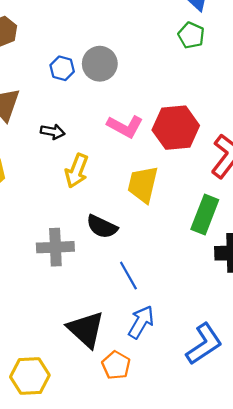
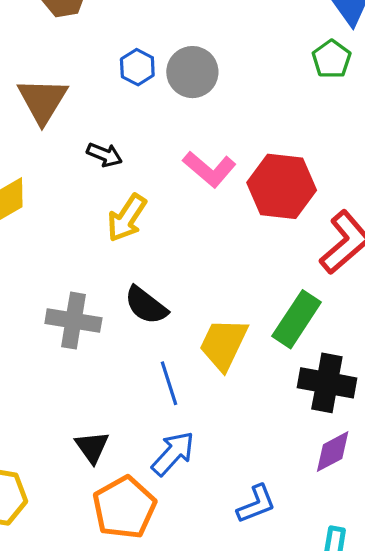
yellow trapezoid: (143, 184) -> (223, 344), moved
black triangle: (86, 329) -> (92, 447), size x0.6
blue L-shape: (204, 344) -> (256, 504), size x0.7
orange pentagon: (116, 365) -> (124, 508), size x1.5

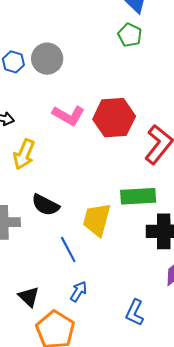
green rectangle: (297, 319) -> (138, 196), turned 64
blue arrow: (173, 453) -> (79, 291), size x0.7
blue L-shape: (256, 504) -> (135, 313), turned 148

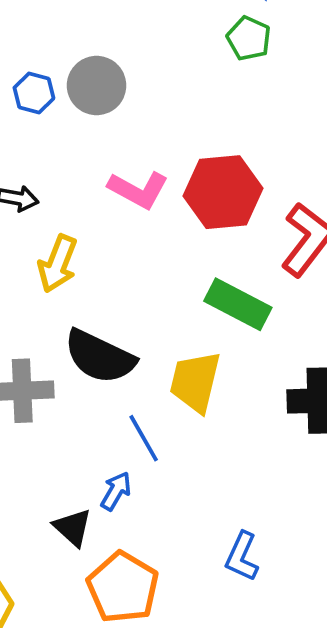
green rectangle: (138, 196) -> (238, 304), moved, turned 32
black semicircle: (45, 205) -> (100, 357), size x1.4
blue arrow: (79, 291) -> (116, 491), moved
blue L-shape: (135, 313) -> (242, 557), moved

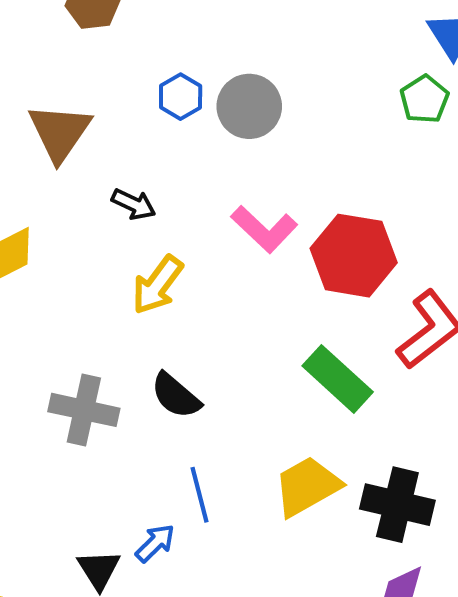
black semicircle: (100, 357) -> (176, 396), size x0.7
yellow trapezoid: (195, 382) -> (307, 486), moved, turned 32

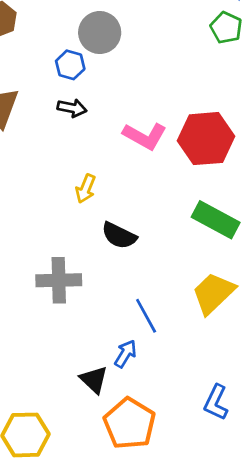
gray circle: (249, 106) -> (100, 33), moved
black arrow: (134, 204) -> (72, 108), moved
yellow arrow: (157, 285) -> (86, 189), size x0.7
black semicircle: (176, 396) -> (119, 236), moved

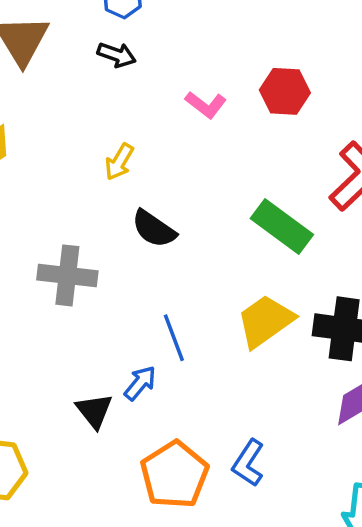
pink L-shape: (145, 136) -> (206, 105), size x0.7
red hexagon: (206, 139) -> (285, 91), moved, size x0.7
orange pentagon: (130, 424) -> (174, 475), moved

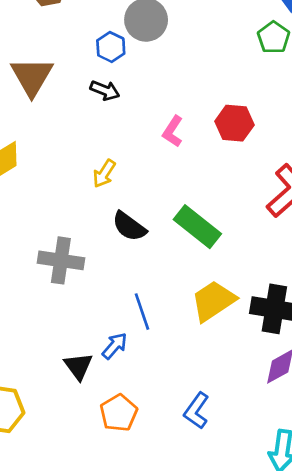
pink L-shape: (206, 105) -> (173, 131), turned 84
green rectangle: (282, 226) -> (197, 227), moved
orange pentagon: (174, 475) -> (119, 413), moved, size x0.7

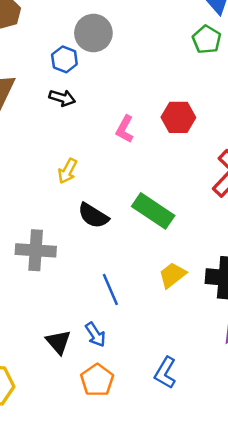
yellow trapezoid: (213, 301) -> (172, 275), size x0.7
blue arrow: (115, 346) -> (95, 335), moved, turned 110

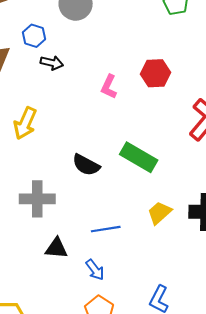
blue hexagon: (64, 59) -> (34, 36), moved
yellow arrow: (67, 171) -> (25, 123), moved, size x1.4
blue line: (110, 289) -> (106, 229), turned -72
black triangle: (58, 342) -> (56, 248), moved, turned -40

